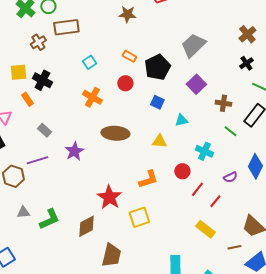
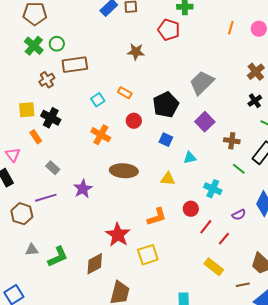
orange rectangle: (129, 56) -> (125, 93), moved

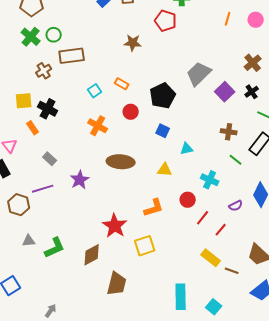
purple square: (205, 122) -> (225, 92), moved
brown line: (243, 285) -> (232, 271), moved, turned 32

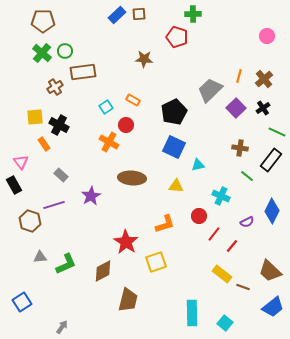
orange line: (228, 19) -> (239, 76), moved
red circle: (131, 112) -> (126, 125), moved
blue square: (163, 131) -> (174, 147), size x1.6

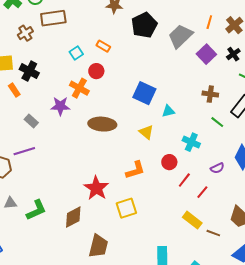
black pentagon: (174, 112) -> (144, 25), moved
yellow triangle: (176, 186) -> (146, 132), turned 35
purple star: (91, 196) -> (60, 106), moved, turned 30

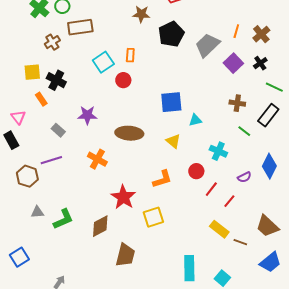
orange rectangle: (103, 46) -> (130, 55), turned 64
cyan square: (76, 53) -> (103, 62), size x1.5
orange cross: (79, 88) -> (97, 159), moved
blue square: (144, 93) -> (171, 102), turned -30

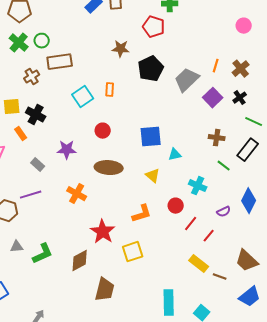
red circle: (123, 80) -> (103, 131), moved

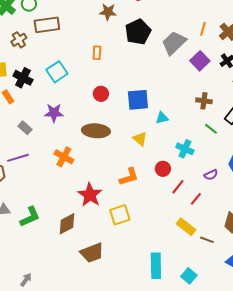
cyan square: (83, 97) -> (57, 72), moved
red circle: (103, 131) -> (101, 94), moved
brown trapezoid: (105, 290) -> (92, 253), turned 55

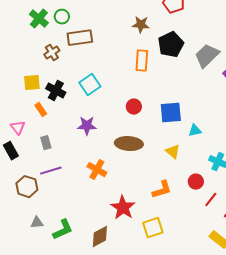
orange rectangle: (97, 53) -> (142, 61), moved, size x1.5
gray rectangle: (25, 128) -> (46, 143), moved, turned 32

